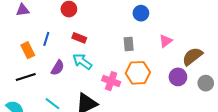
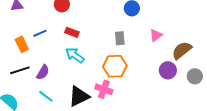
blue line: (46, 39) -> (40, 33), turned 48
purple semicircle: (58, 68) -> (43, 72), moved
orange hexagon: (138, 73) -> (115, 66), moved
pink cross: (111, 81) -> (104, 89), moved

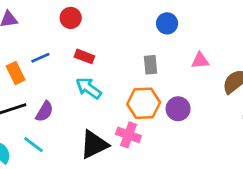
pink triangle: (156, 35) -> (200, 61), turned 32
purple circle: (168, 70) -> (178, 109), moved
cyan line: (46, 96) -> (33, 145), moved

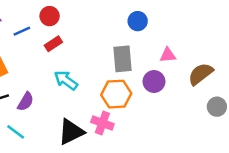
red rectangle: (84, 56) -> (53, 44), moved, turned -54
blue line: (40, 58) -> (22, 31), moved
gray rectangle: (151, 65) -> (123, 59), size x1.5
purple circle: (178, 109) -> (154, 81), moved

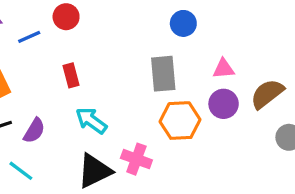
red rectangle: (53, 44) -> (71, 75), moved, turned -72
cyan arrow: (66, 80) -> (91, 121), moved
purple circle: (154, 81) -> (224, 104), moved
orange hexagon: (116, 94) -> (180, 121), moved

